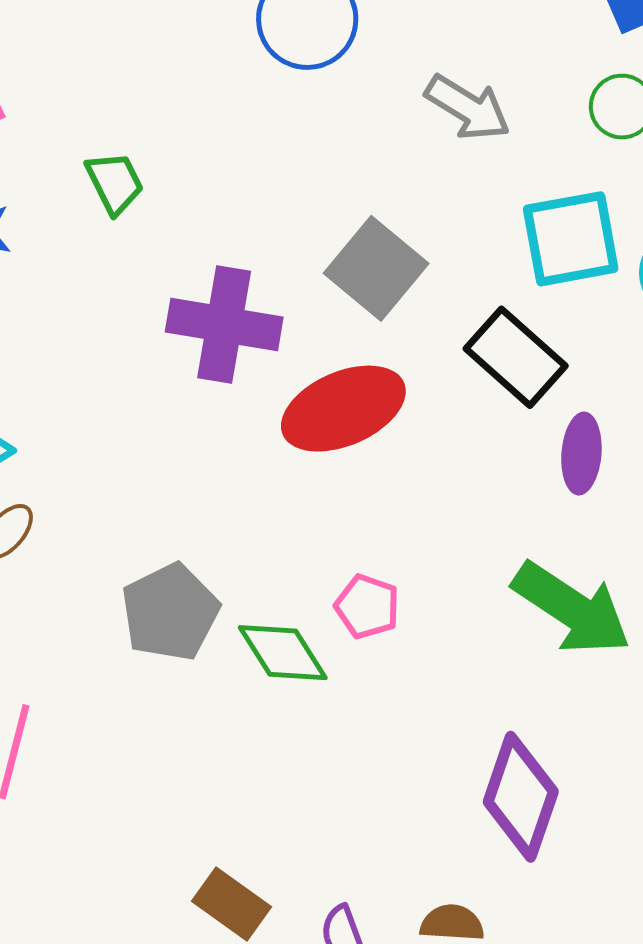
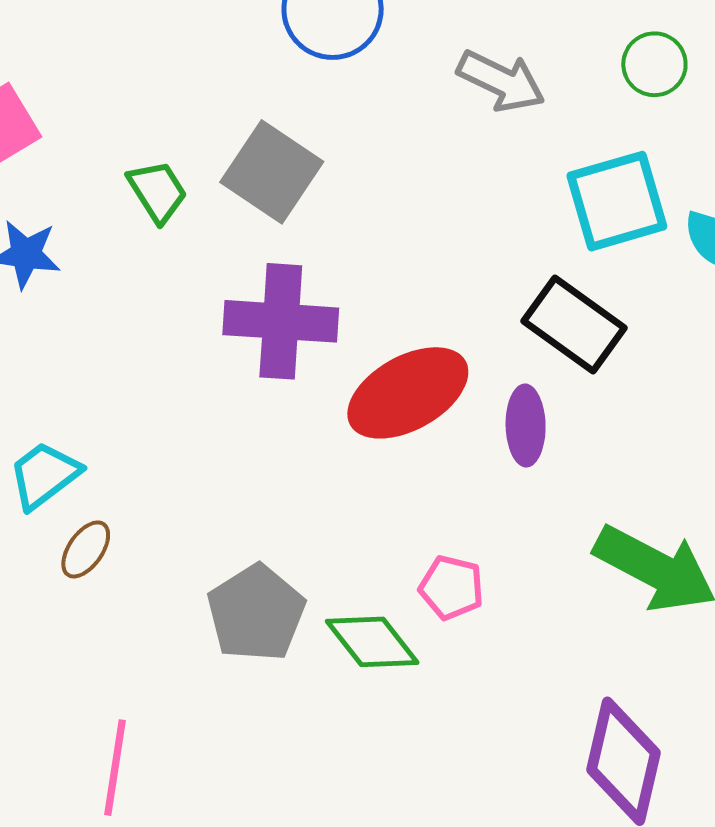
gray square: (376, 268) -> (272, 172), moved
purple ellipse: (581, 454) -> (526, 426), moved

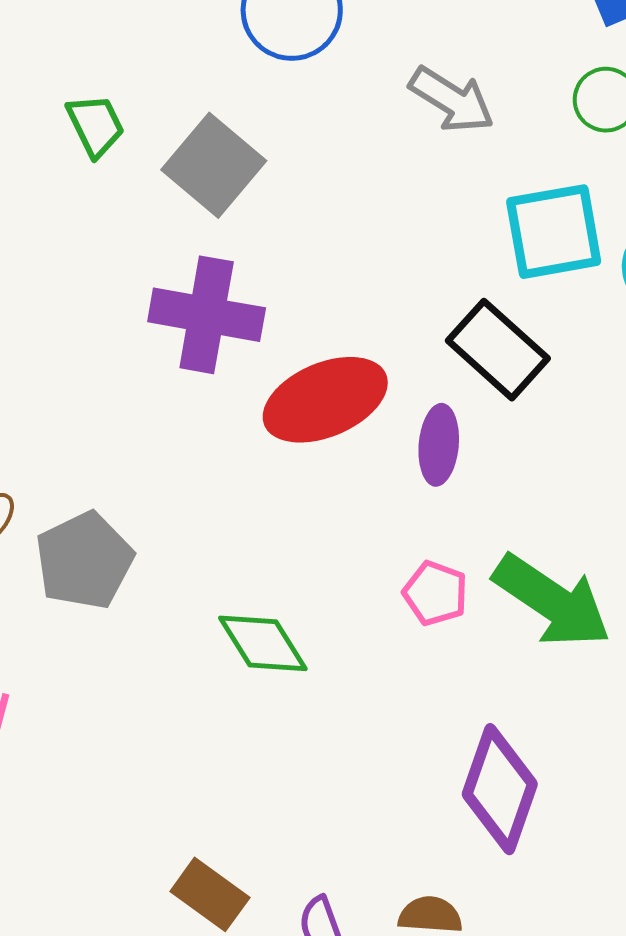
green trapezoid: (157, 191) -> (96, 125), moved
pink pentagon: (452, 587) -> (435, 593), moved
gray pentagon: (256, 613) -> (84, 561), moved

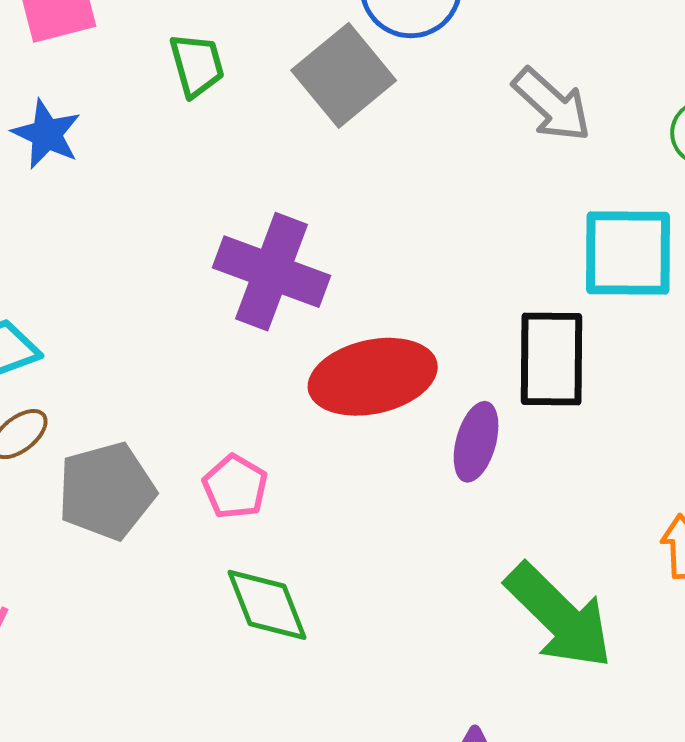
gray square: (214, 165) -> (344, 75), moved
black rectangle: (498, 350) -> (552, 359), turned 38
pink pentagon: (435, 593) -> (235, 487), moved

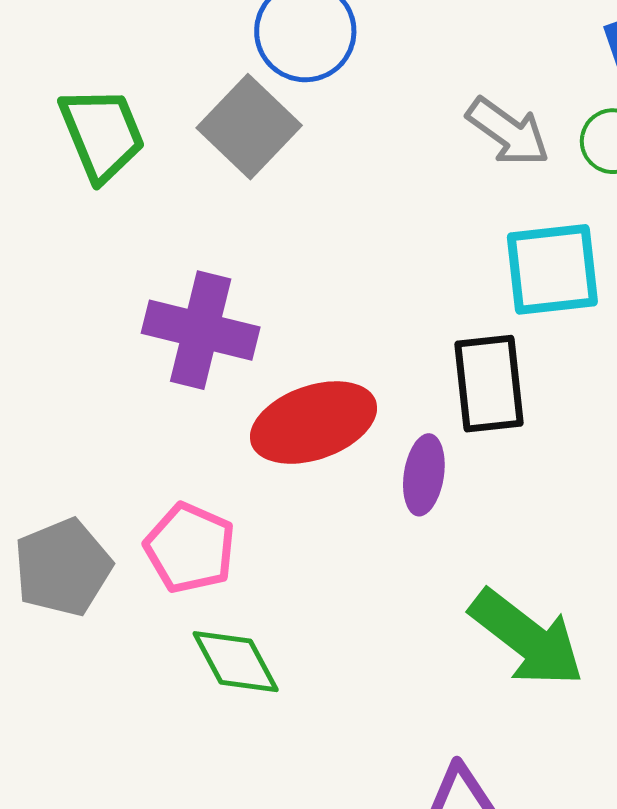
green trapezoid: (197, 65) -> (102, 134), size x1.5
gray arrow: (552, 105) -> (508, 132), moved
pink pentagon: (235, 487) -> (190, 548), size x1.4

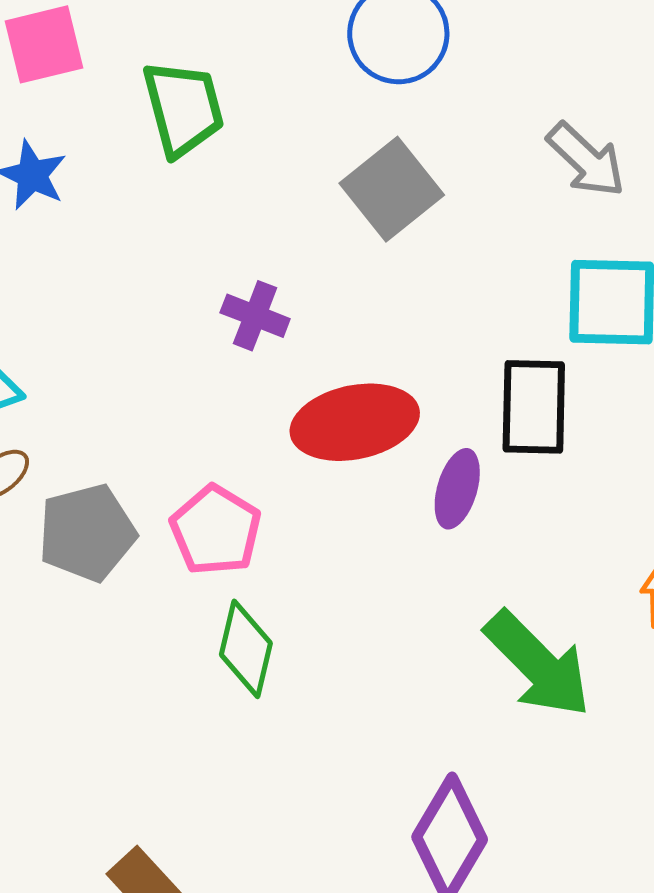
gray square: (249, 127) -> (392, 189), moved
purple cross: (201, 330) -> (255, 316), size x0.6
green diamond: (236, 662) -> (246, 649), turned 34

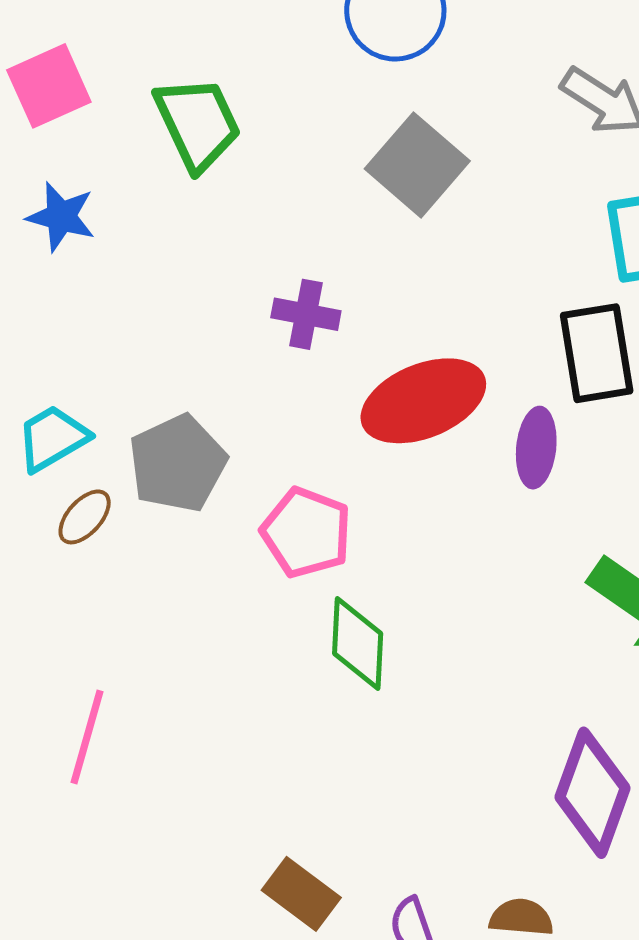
gray pentagon: (87, 533) -> (178, 463), moved

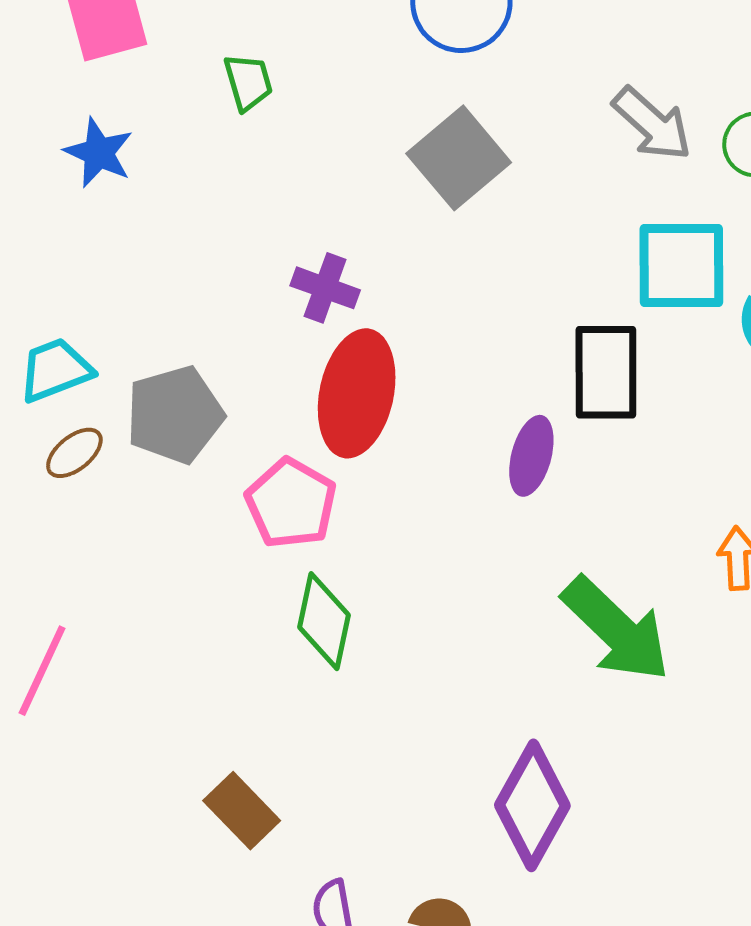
green trapezoid: (198, 123) -> (248, 82), size x0.6
red ellipse: (423, 401) -> (357, 393), moved, turned -65
brown rectangle: (301, 894) -> (242, 811), moved

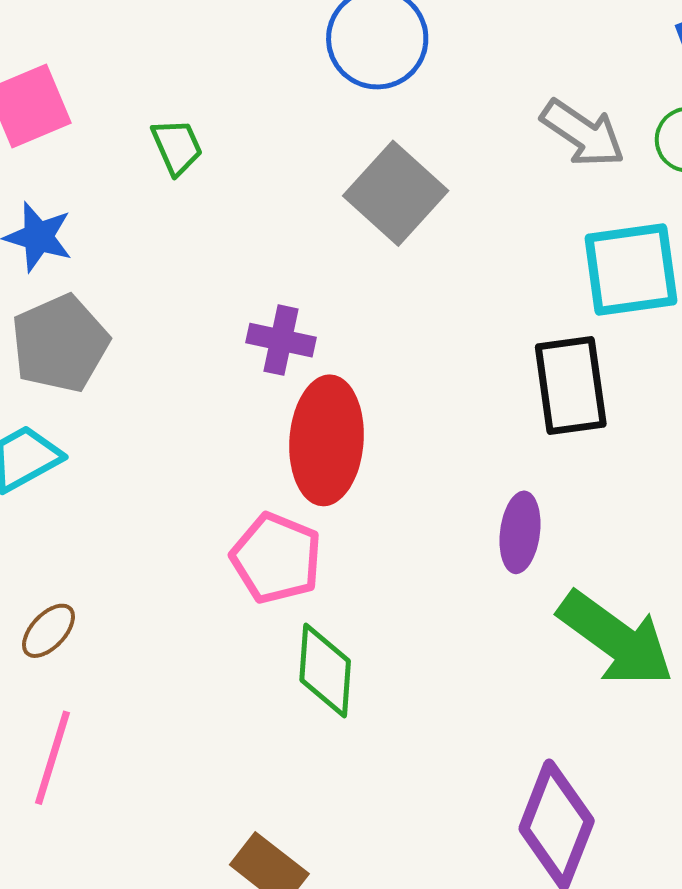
gray pentagon: (175, 415) -> (60, 344), moved
brown ellipse: (74, 453) -> (48, 631), moved
purple ellipse: (531, 456) -> (520, 532), moved

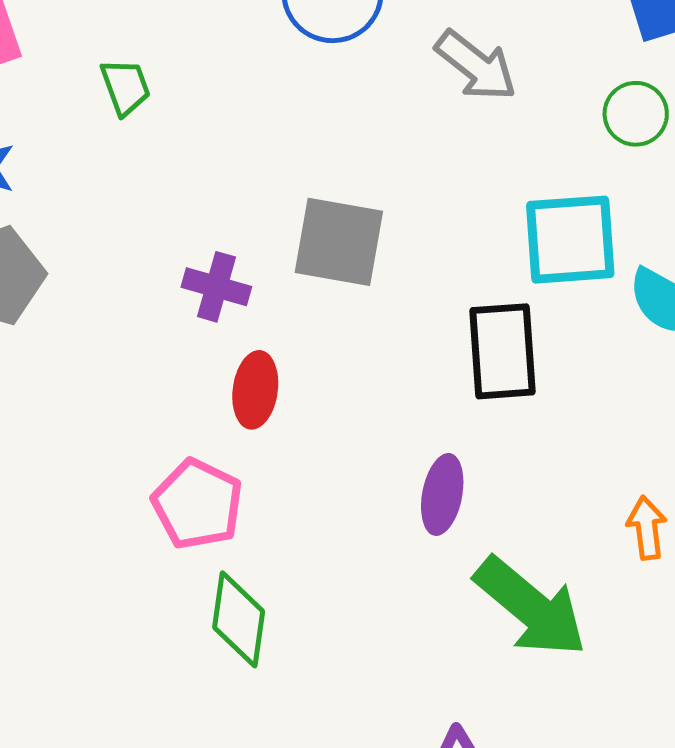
gray arrow: (583, 133) -> (476, 66), moved
gray square: (396, 193) -> (339, 242), moved, turned -36
red ellipse: (327, 440) -> (255, 390), size x0.6

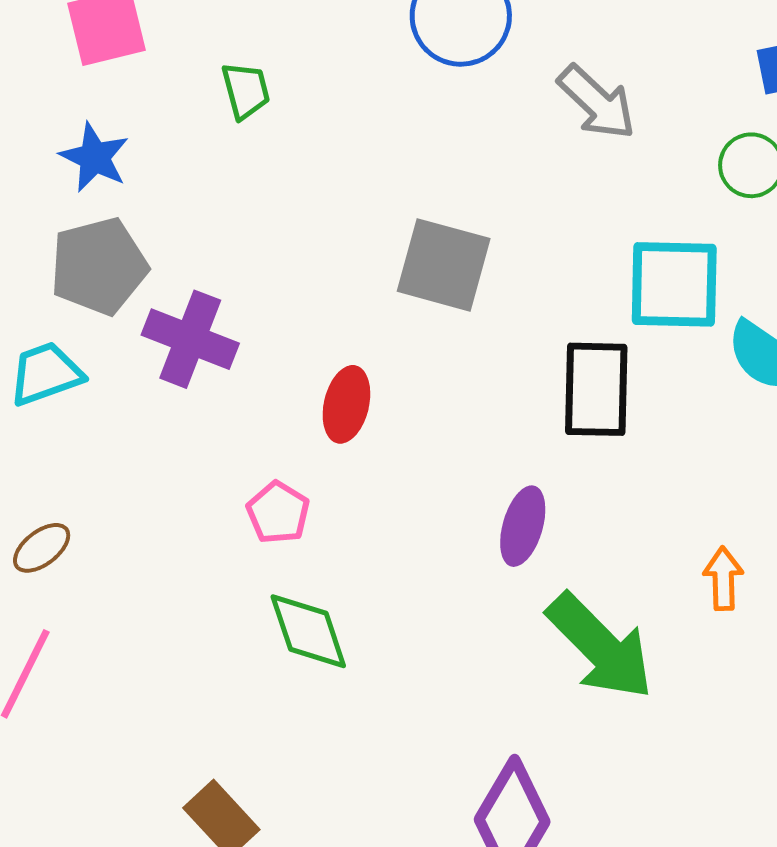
purple cross: (216, 287) -> (190, 339), moved, size x1.4
pink pentagon: (197, 504) -> (278, 513), size x0.7
green diamond: (239, 619) -> (308, 631), turned -32

